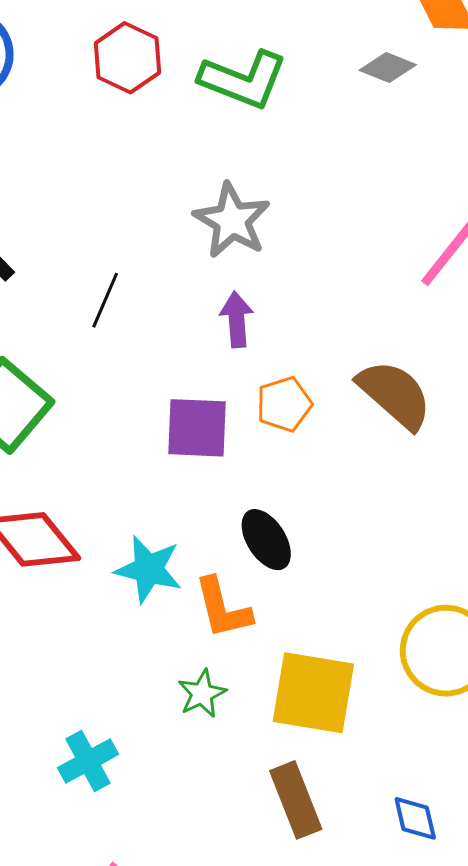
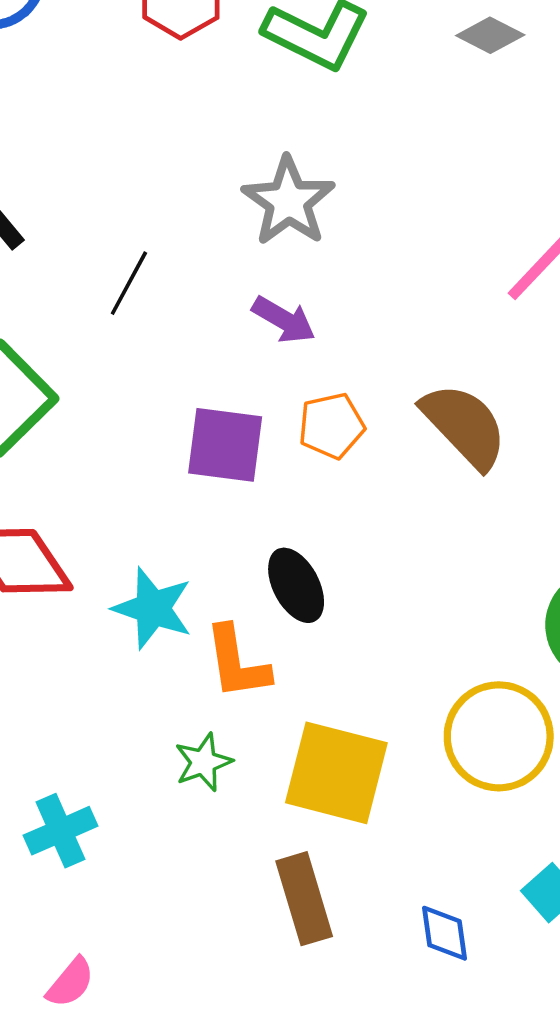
purple arrow: (237, 319) -> (284, 320), turned 120

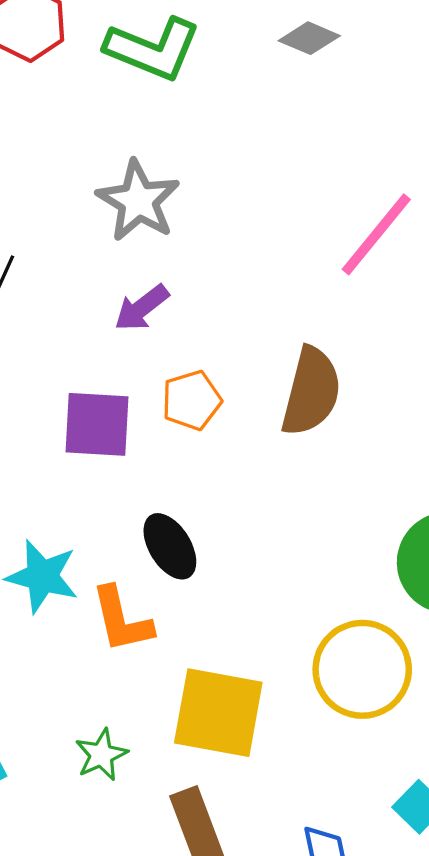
purple arrow: (284, 320) -> (142, 308), turned 116
brown semicircle: (464, 426) -> (311, 392), turned 62
green star: (203, 762) -> (101, 755), moved

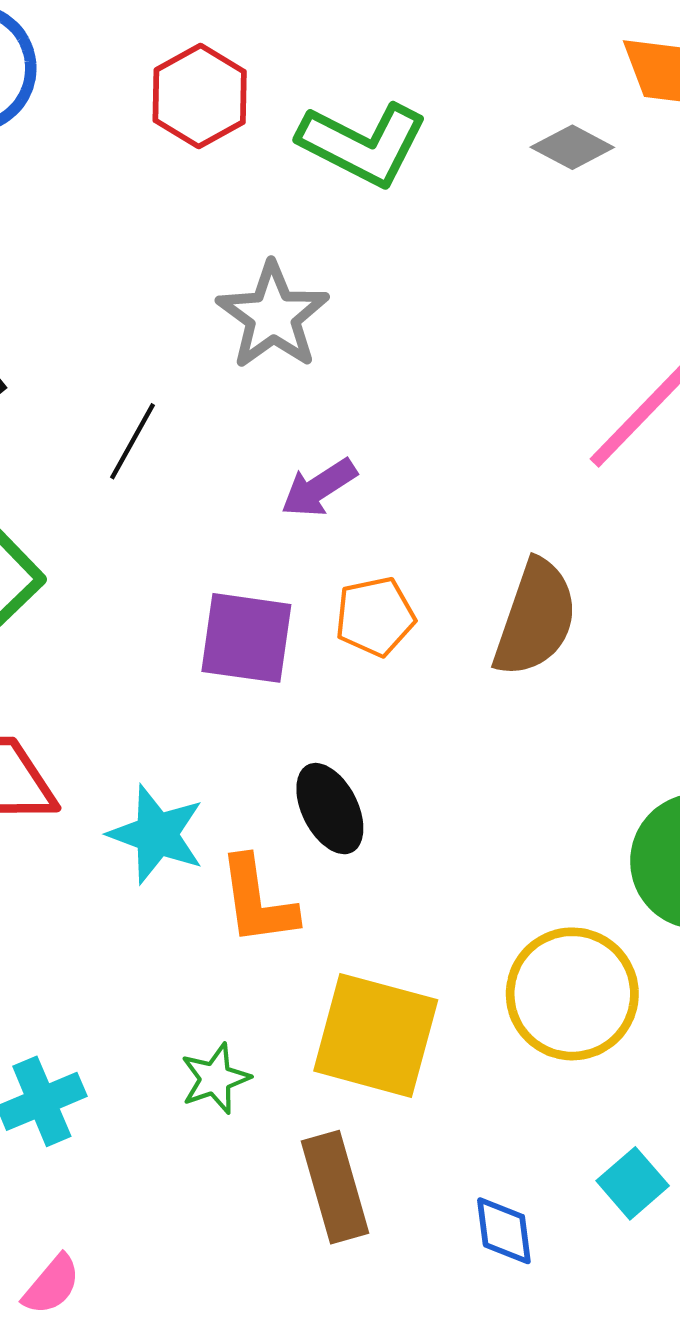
gray star: (138, 201) -> (273, 316), moved

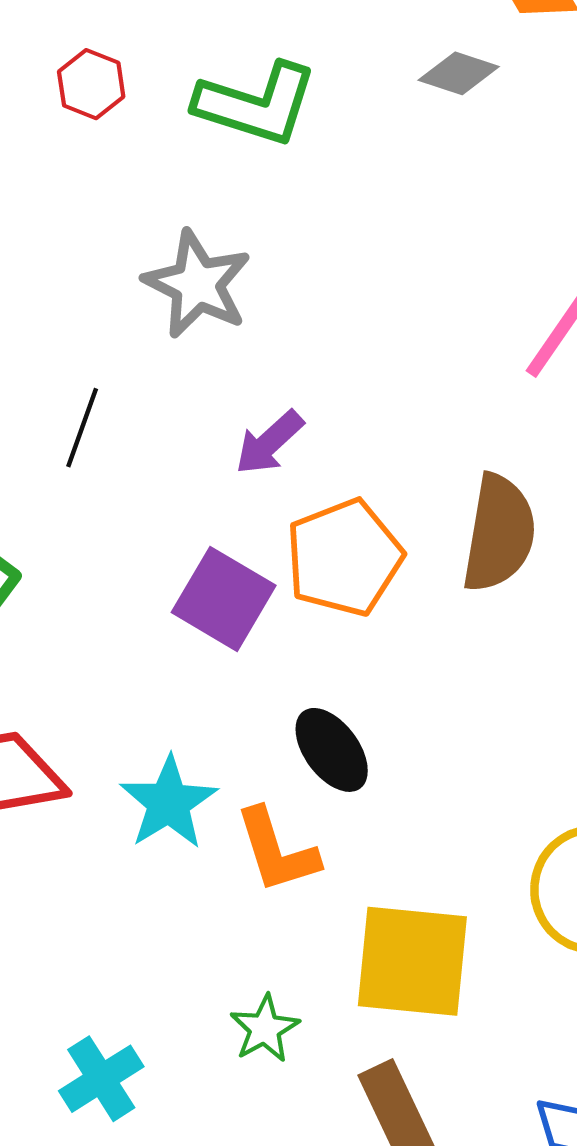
red hexagon: (200, 96) -> (91, 84), size x0.7
orange pentagon: (375, 616) -> (344, 558), size x1.5
purple square: (246, 638) -> (224, 599), turned 32
cyan star: (156, 834) -> (169, 803), turned 30

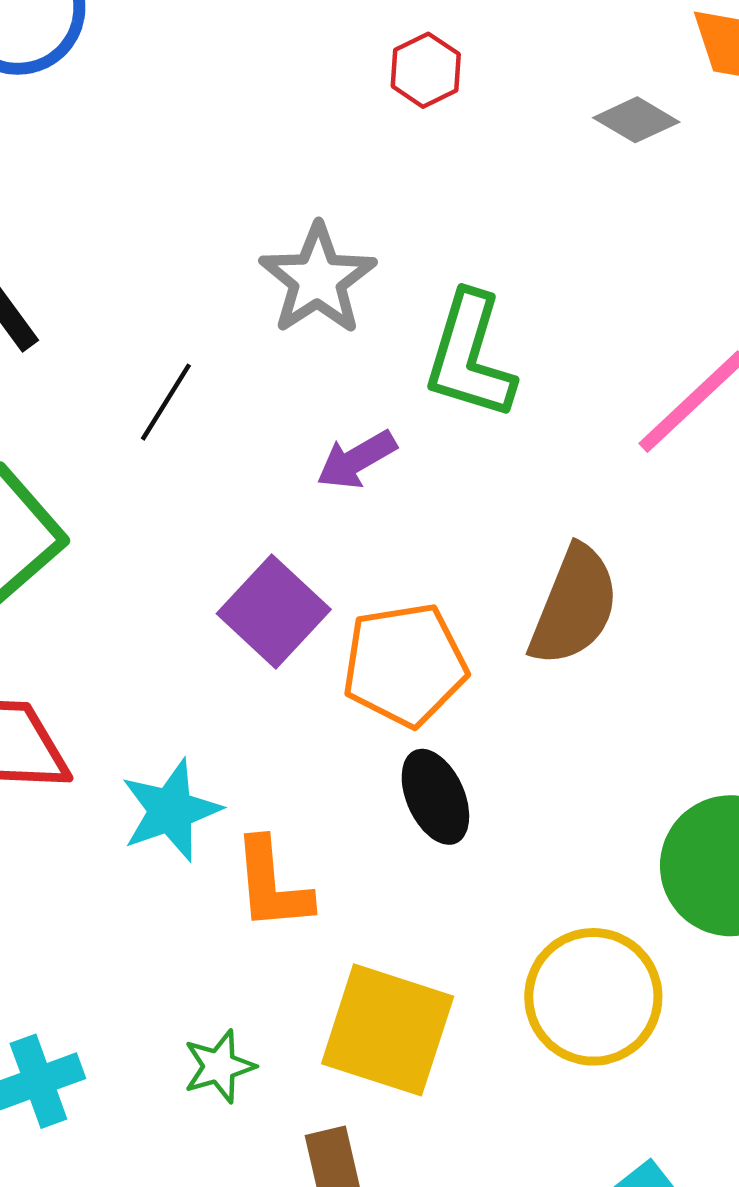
red hexagon: (91, 84) -> (426, 70), moved
green L-shape: (256, 104) -> (470, 356), moved, turned 77
orange pentagon: (344, 558) -> (405, 665), moved
black ellipse: (332, 750) -> (435, 797), moved

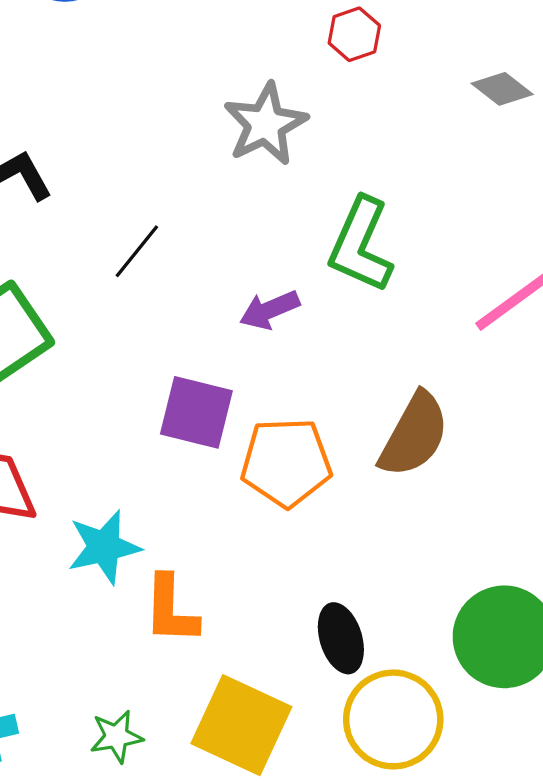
gray star: (318, 279) -> (265, 124), moved
purple square: (274, 612) -> (196, 412), turned -36
black ellipse: (435, 797) -> (341, 638), moved

